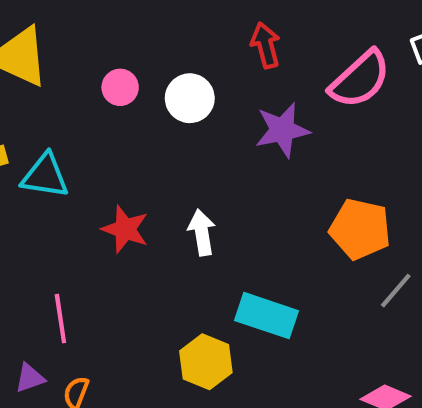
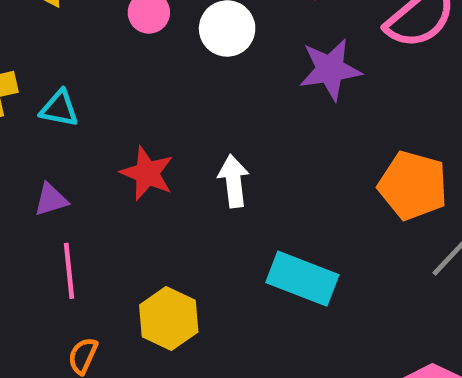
cyan triangle: (45, 176) -> (59, 108), size x0.7
yellow hexagon: (206, 362) -> (169, 318), moved
purple triangle: (30, 378) -> (51, 200), moved

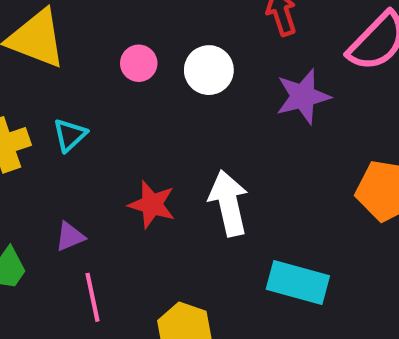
cyan triangle: (59, 108) -> (70, 135), moved, turned -48
white arrow: (234, 181) -> (229, 203), size x1.4

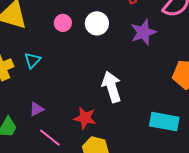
red star: (152, 204) -> (85, 118), moved
cyan rectangle: (298, 282) -> (164, 122), moved
pink line: (92, 297) -> (50, 138), turned -35

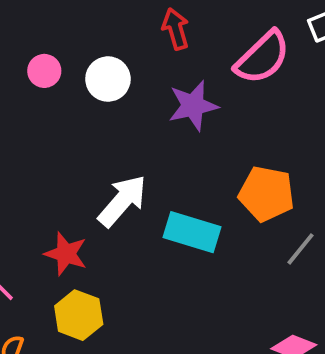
white arrow: (112, 87) -> (122, 201), turned 52
cyan rectangle: (164, 122) -> (192, 232), moved

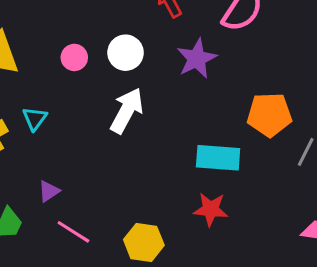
white arrow: (122, 201) -> (127, 111), moved
red star: (66, 254) -> (211, 209), moved

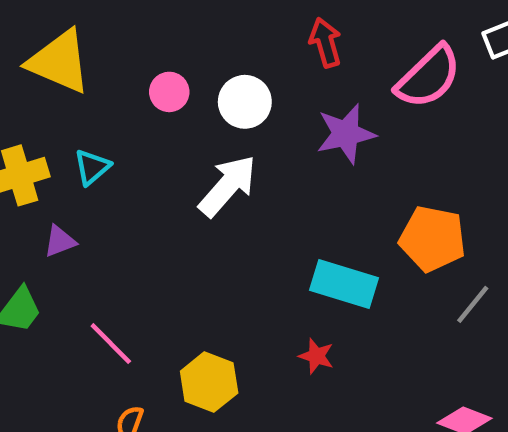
purple triangle: (49, 191) -> (60, 241), moved
red star: (211, 209) -> (316, 356), size x0.7

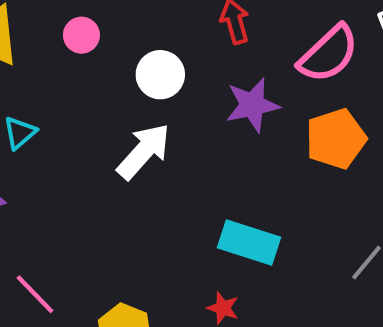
pink circle: (169, 92) -> (81, 35), moved
orange pentagon: (433, 239) -> (336, 139), moved, turned -30

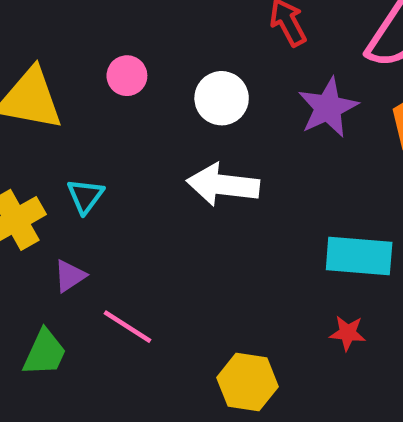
white arrow: (144, 151) -> (223, 185), turned -112
pink line: (35, 294) -> (127, 327), moved

